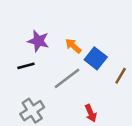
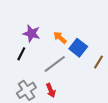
black line: (26, 66) -> (21, 54), turned -48
red arrow: (91, 113) -> (51, 90), moved

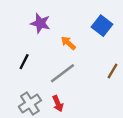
purple star: (31, 33) -> (40, 23), moved
blue square: (78, 48) -> (102, 26), moved

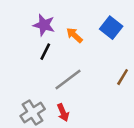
orange arrow: (68, 43) -> (74, 35), moved
black line: (24, 62) -> (45, 52), moved

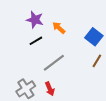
blue square: (111, 28) -> (94, 37), moved
black line: (45, 52) -> (36, 41), turned 32

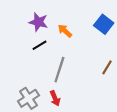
blue square: (94, 37) -> (104, 24), moved
gray line: (54, 63) -> (59, 70), turned -35

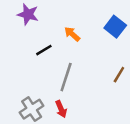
purple star: (38, 22) -> (28, 14), moved

